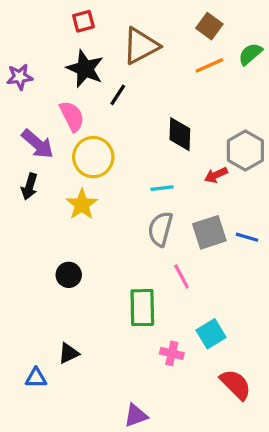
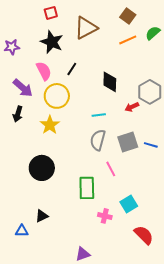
black line: (118, 95) -> (72, 69), moved
black circle: (69, 275) -> (42, 168), size x1.6

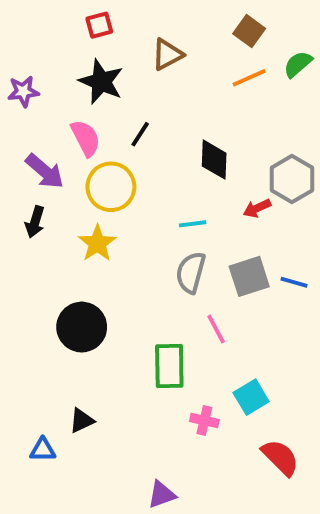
brown triangle: (86, 28) -> (167, 54), size x0.7

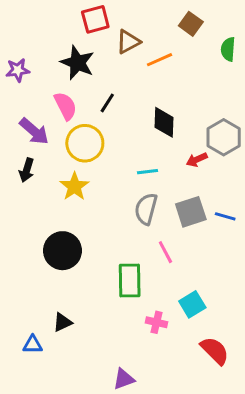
red square: (99, 25) -> (95, 19), moved, size x1.4
green semicircle: (298, 64) -> (228, 49), turned -45
orange line: (249, 78) -> (159, 60), moved

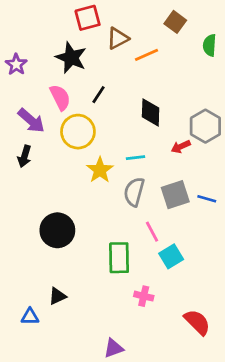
purple star: (18, 70) -> (16, 64), turned -30
yellow star: (74, 186) -> (100, 170), moved
cyan square: (192, 304) -> (171, 256), moved

